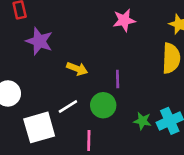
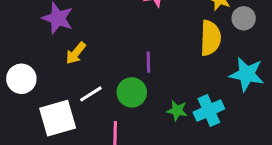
yellow arrow: (77, 69) -> (76, 53), moved, turned 108

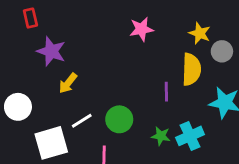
purple line: (148, 62) -> (166, 92), moved

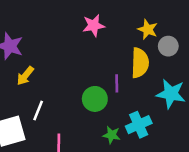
green circle: (119, 119) -> (95, 99), moved
white line: (82, 121) -> (38, 111), turned -36
green star: (161, 136) -> (112, 135), moved

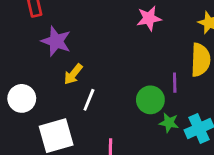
white line: (38, 111) -> (89, 100), moved
green star: (112, 135) -> (169, 123), moved

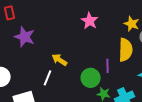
pink star: (149, 18) -> (90, 21), turned -30
yellow arrow: (73, 74) -> (60, 60), moved, turned 84

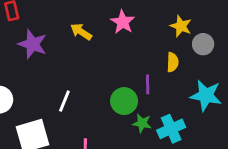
yellow semicircle: (126, 50) -> (173, 62), size x0.6
yellow arrow: (60, 60) -> (81, 32), moved

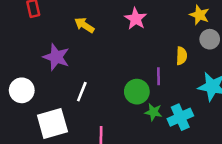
yellow star: (181, 26) -> (199, 15), moved
yellow arrow: (81, 32) -> (84, 25), moved
purple star: (32, 44) -> (56, 57), moved

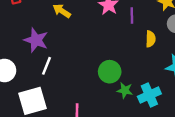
purple line: (159, 76) -> (132, 16), moved
white line: (82, 92) -> (47, 66), moved

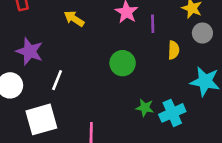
purple star: (36, 40) -> (30, 51), moved
green circle: (110, 72) -> (123, 63), moved

